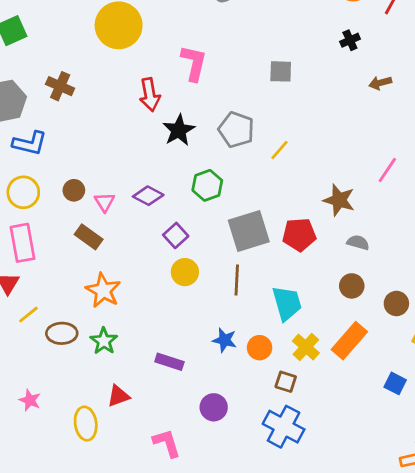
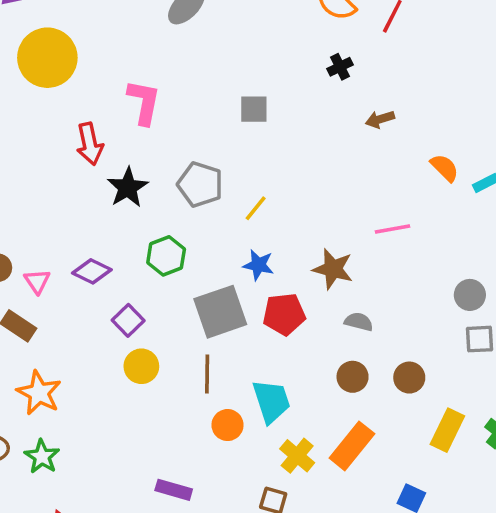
pink line: (387, 170) -> (392, 229), turned 48
brown circle: (396, 303) -> (409, 378), moved
blue star: (225, 340) -> (258, 265), moved
orange circle: (260, 348) -> (228, 425), moved
purple rectangle: (169, 362) -> (174, 490), moved

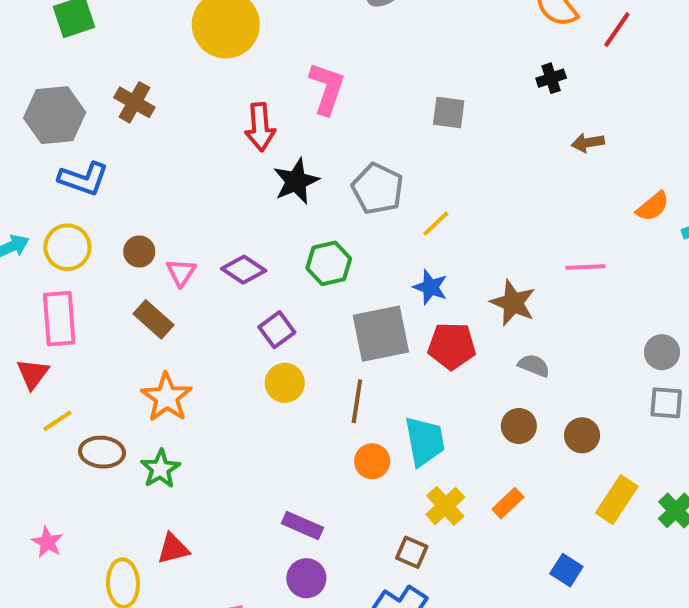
orange semicircle: (445, 168) -> (653, 206), turned 88
orange rectangle: (352, 446) -> (508, 503), size x0.6

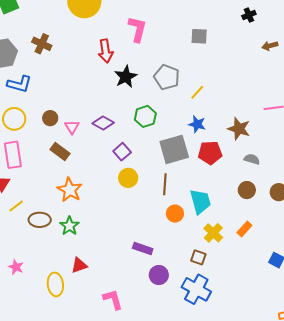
purple circle: (306, 578) -> (159, 275), moved

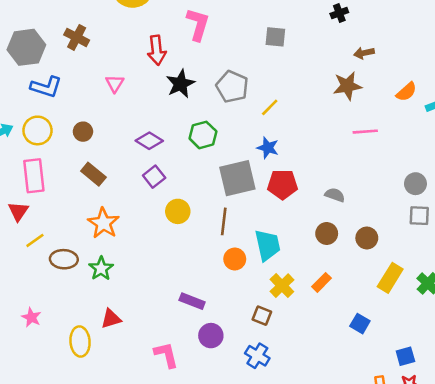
pink triangle: (72, 127) -> (115, 84), moved
brown star: (239, 129) -> (347, 86), moved, turned -30
purple square: (122, 152) -> (154, 177), moved
blue cross: (196, 289) -> (257, 356), size x0.7
pink L-shape: (113, 299) -> (166, 355), moved

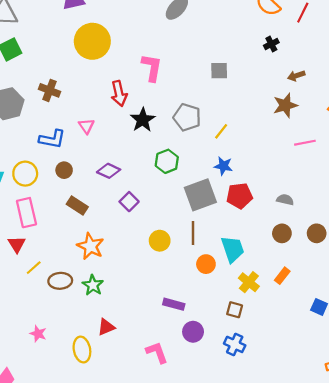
blue L-shape: (46, 87) -> (52, 139), moved
purple diamond: (149, 141) -> (109, 171), moved
yellow circle: (178, 211) -> (160, 241), moved

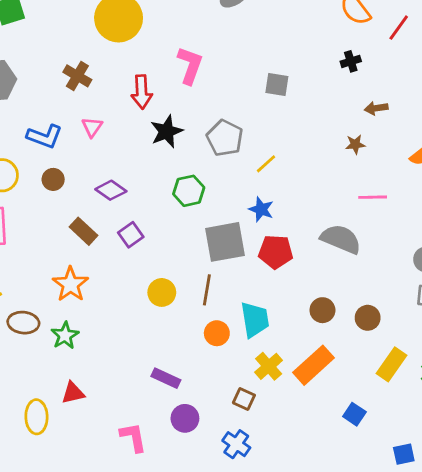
brown cross: (50, 90) -> (77, 76), moved
brown star: (285, 105) -> (355, 144), size x0.6
gray semicircle: (285, 200) -> (341, 239), moved, size x1.8
brown rectangle: (77, 205) -> (84, 231), moved
orange rectangle: (282, 276) -> (313, 365), size x1.8

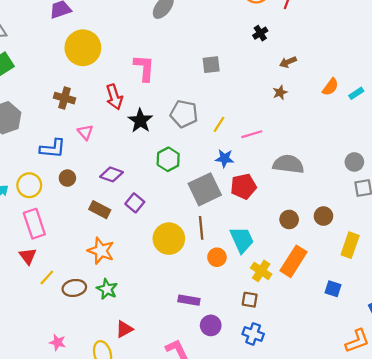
pink line: (373, 197) -> (252, 134), moved
yellow circle: (162, 292) -> (169, 239), size x1.5

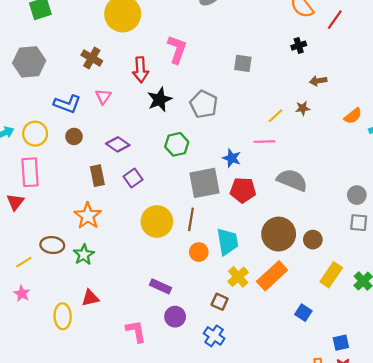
yellow line: (219, 124) -> (275, 116), moved
brown rectangle: (100, 210) -> (97, 176), turned 36
brown circle: (289, 219) -> (279, 234), size x1.8
yellow line: (47, 277) -> (24, 262), moved

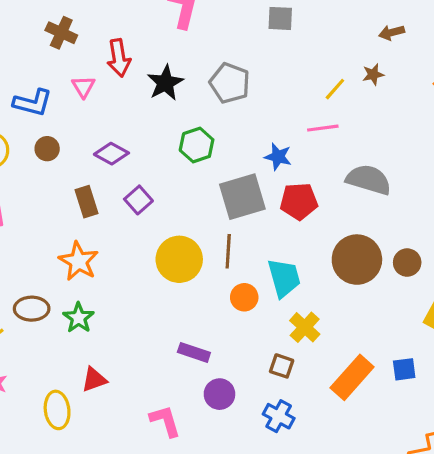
red arrow: (141, 70) -> (119, 58), moved
orange rectangle: (272, 276) -> (352, 377), moved
blue square: (303, 313) -> (404, 369), turned -35

